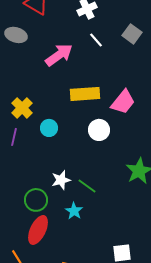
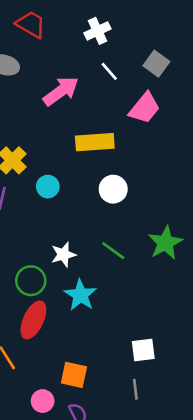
pink trapezoid: (123, 102) -> (145, 108), moved
green line: (87, 186) -> (113, 251), moved
cyan star: (74, 211) -> (80, 295), size x1.4

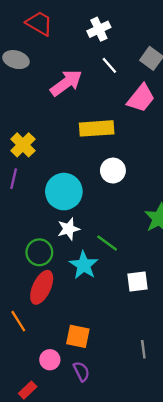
cyan circle: (48, 187) -> (64, 192), moved, size x1.8
green line: (113, 251) -> (107, 243), moved
white square: (143, 350) -> (137, 281), moved
gray line: (135, 389) -> (143, 349), moved

